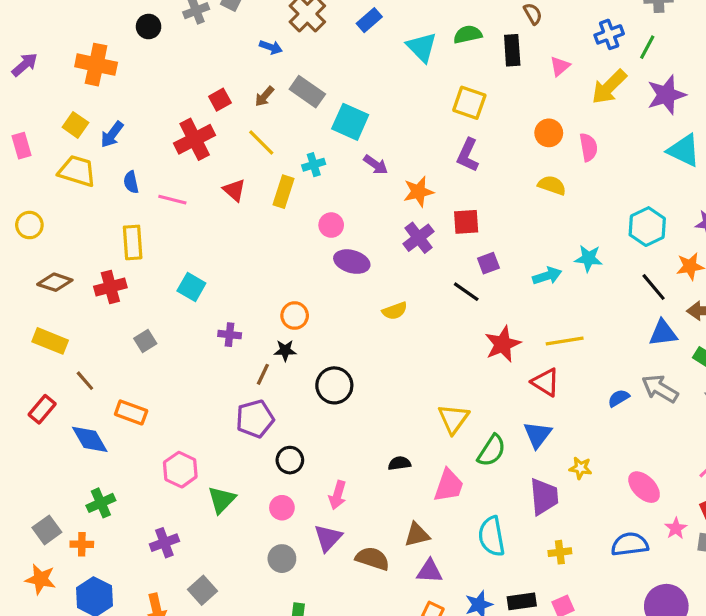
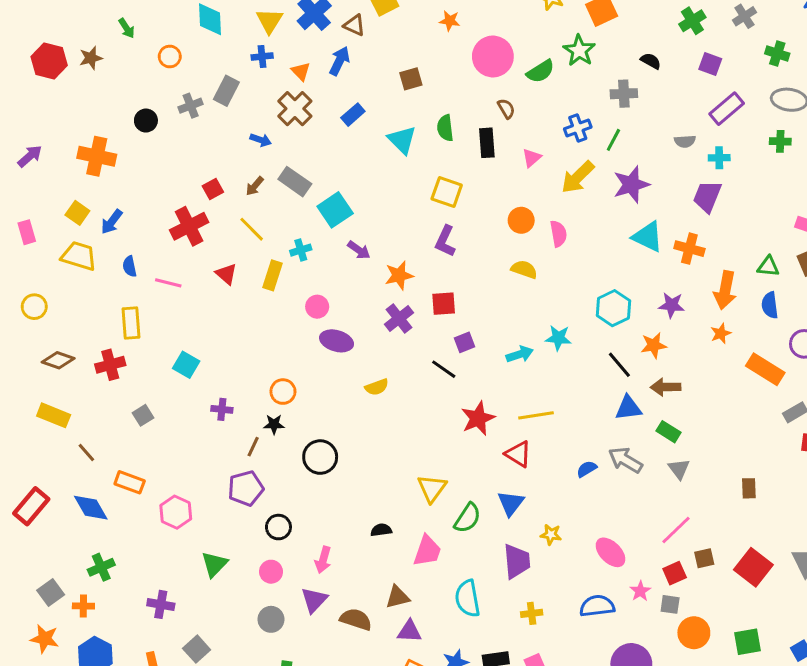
green semicircle: (468, 34) -> (445, 128), turned -85
cyan square: (350, 122) -> (335, 210), turned 32
red rectangle: (42, 409) -> (31, 506), moved, size x1.4
pink hexagon: (180, 470) -> (176, 512), moved
purple cross: (164, 543) -> (161, 604), turned 30

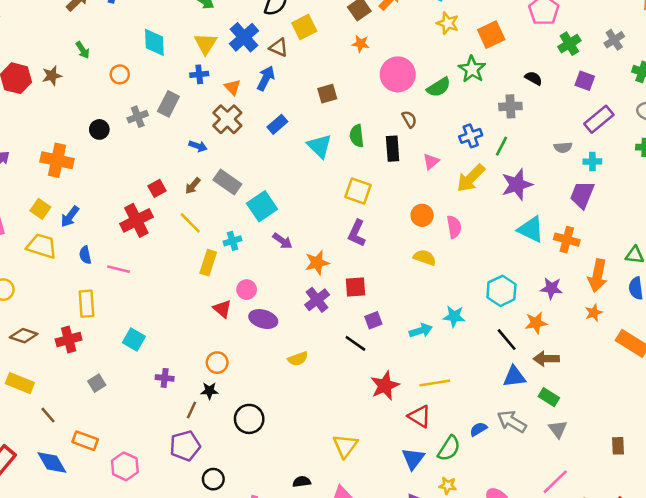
red triangle: (226, 274) -> (222, 309), moved
green semicircle: (468, 518) -> (449, 448), moved

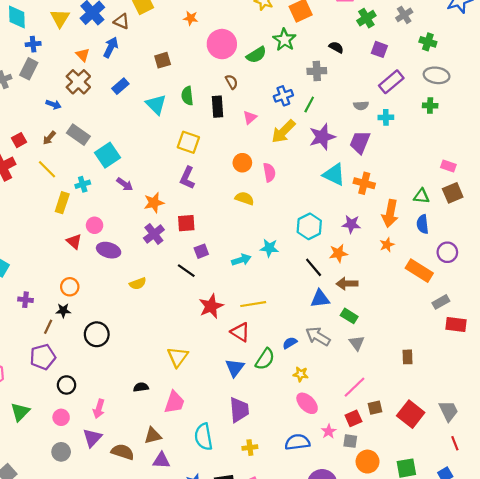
blue cross: (199, 74) -> (33, 44), moved
purple trapezoid: (582, 195) -> (360, 142), moved
yellow star: (448, 486) -> (301, 374), moved

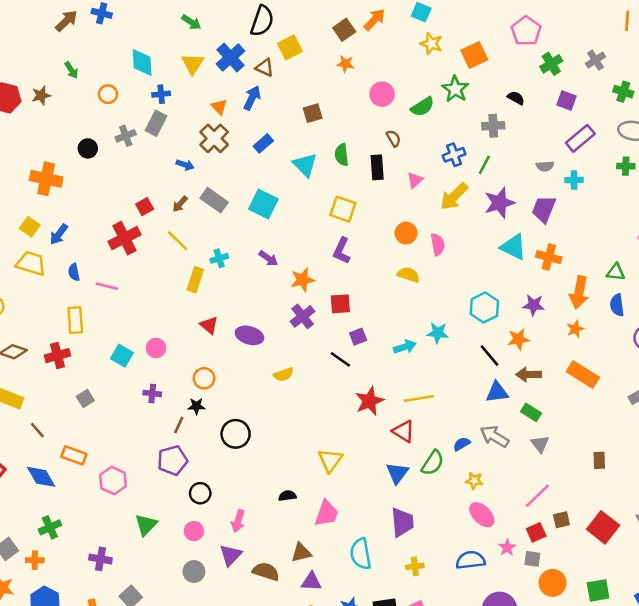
pink circle: (222, 44) -> (382, 94), size x0.7
cyan square: (107, 155) -> (263, 204), moved, turned -30
pink circle: (95, 225) -> (156, 348), moved
orange rectangle: (419, 271) -> (583, 375), moved

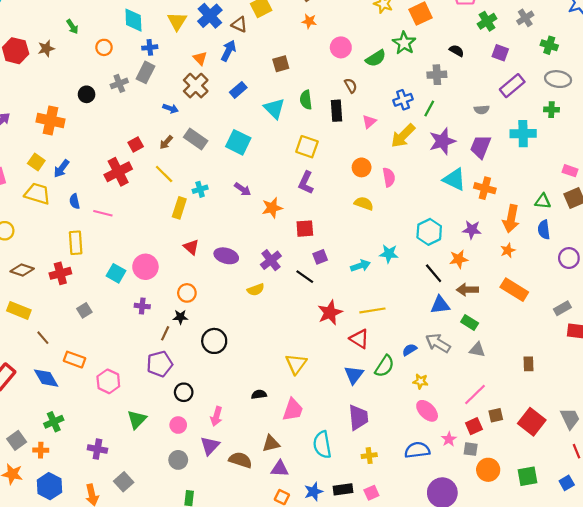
cyan cross: (574, 180) -> (523, 134), moved, size x1.6
purple cross: (303, 316) -> (271, 260), moved
pink circle: (156, 348) -> (145, 267), size x1.5
gray triangle: (540, 444) -> (477, 350), turned -42

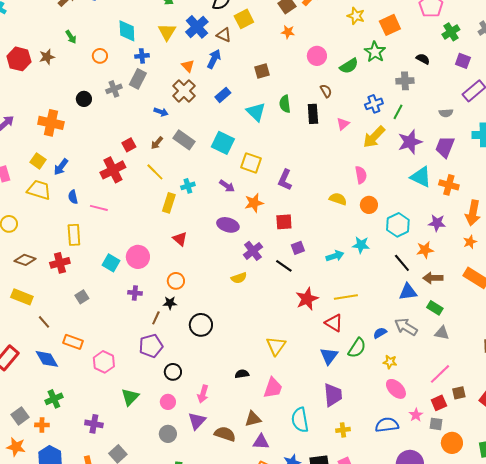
yellow square: (307, 147) -> (251, 163), moved
orange circle: (362, 167) -> (369, 205), moved
purple ellipse: (226, 256) -> (228, 225), moved

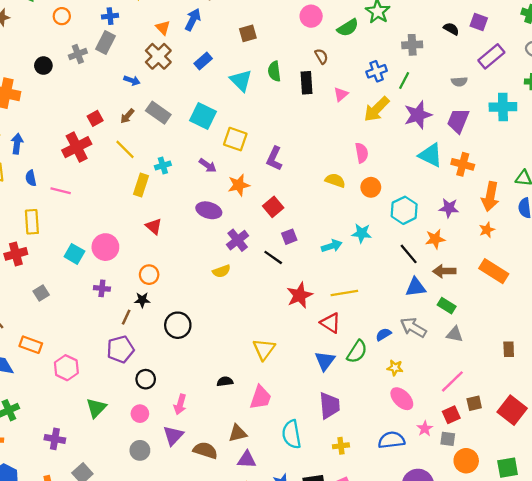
black semicircle: (423, 59) -> (451, 29), moved
blue arrow: (61, 167) -> (17, 144), turned 150
red square: (284, 222) -> (273, 207), turned -36

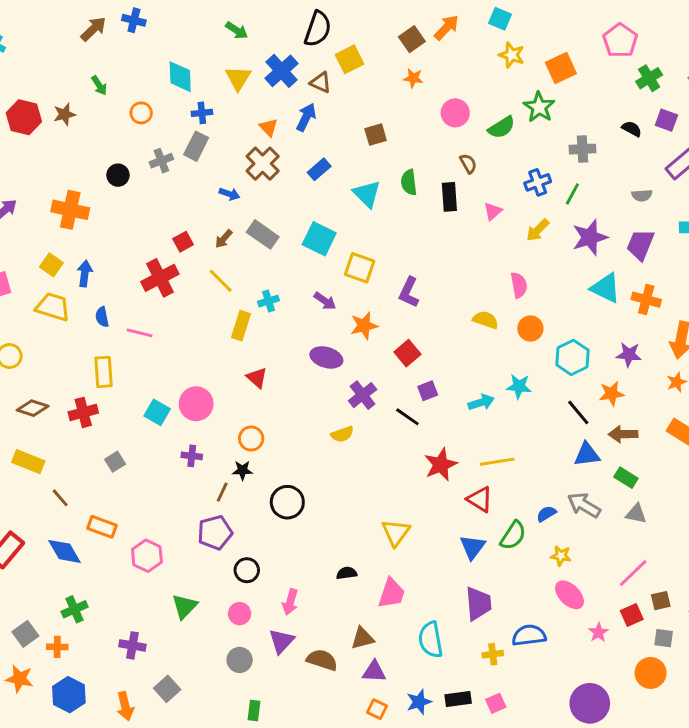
yellow arrow: (377, 109) -> (538, 230), size x0.7
gray square: (448, 439) -> (664, 638), moved
blue semicircle: (391, 440) -> (529, 635), moved

